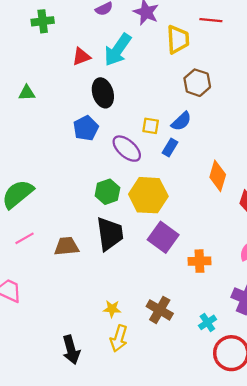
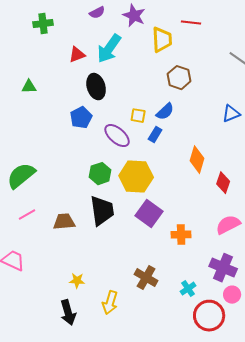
yellow star: (112, 309) -> (77, 281), moved

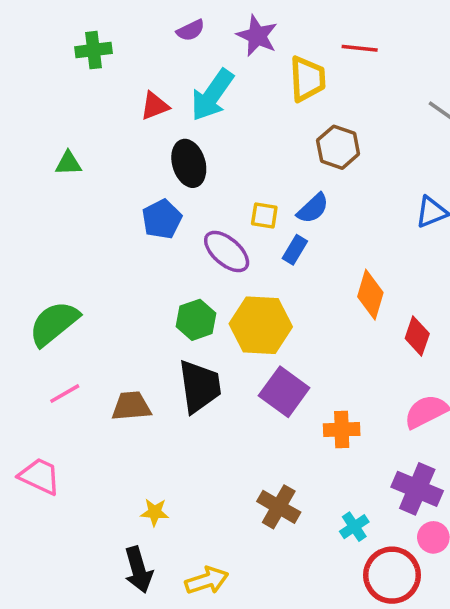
yellow arrow: (110, 303) -> (207, 581), moved, turned -125

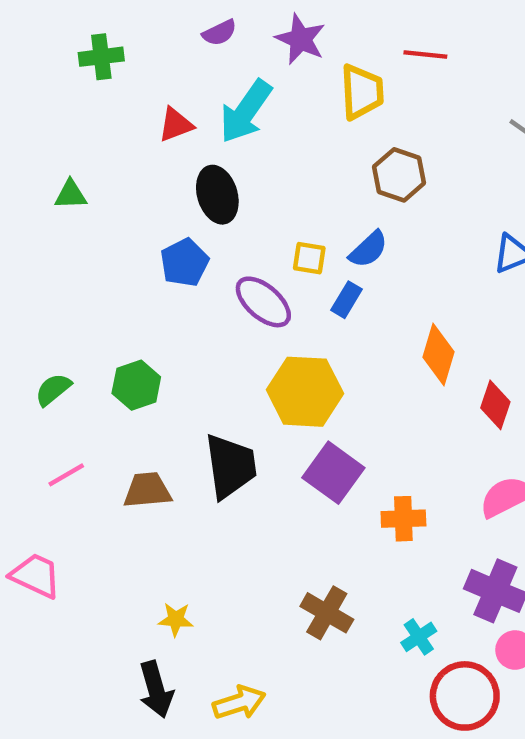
green hexagon: (196, 320) -> (136, 385), moved
green semicircle: (54, 323) -> (53, 389), size x0.6

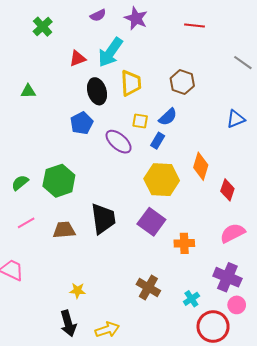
green cross: (101, 57) -> (43, 27), turned -36
yellow trapezoid: (362, 92) -> (131, 83), moved
green hexagon: (136, 385) -> (59, 181), size x1.4
yellow hexagon: (305, 392) -> (162, 180), moved

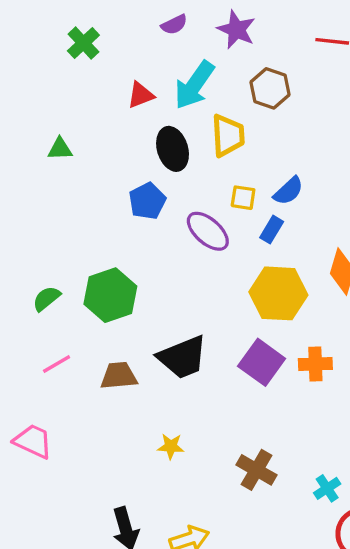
brown hexagon: (182, 82) -> (270, 88), moved
black trapezoid: (103, 219) -> (183, 357), turned 76
orange cross: (184, 243) -> (315, 364), moved
yellow star: (77, 291) -> (171, 446), moved

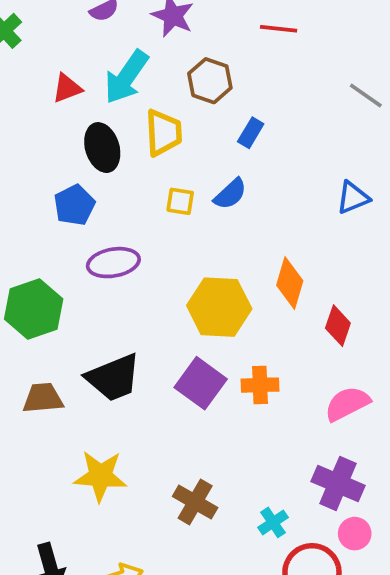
blue rectangle: (272, 230) -> (251, 133), moved
purple ellipse: (208, 231) -> (113, 263), moved, turned -51
yellow star: (171, 446) -> (100, 476), size x1.8

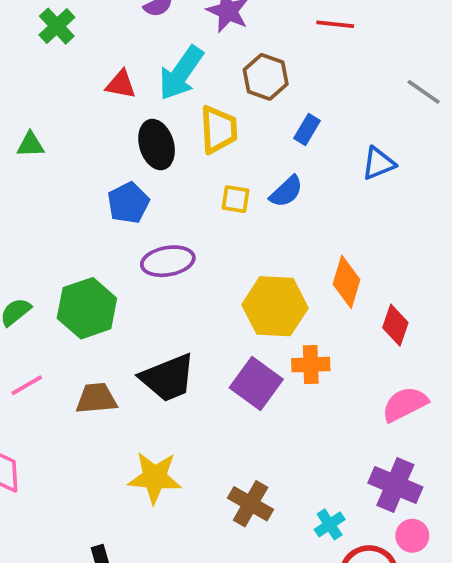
red triangle: (67, 88) -> (121, 84), turned 32
blue triangle: (353, 198) -> (378, 163), moved
orange cross: (260, 385) -> (311, 365), moved

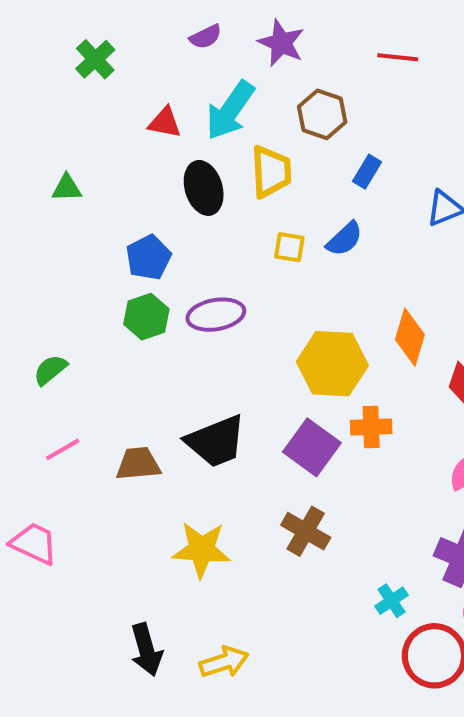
blue pentagon: (128, 203) -> (148, 257), moved
green hexagon: (87, 308) -> (146, 317), moved, size x0.7
brown cross: (251, 504) -> (306, 531), moved

